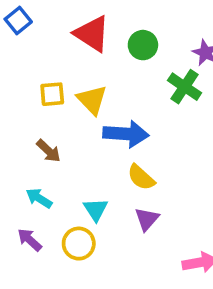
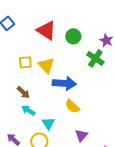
cyan arrow: (39, 198) -> (28, 110), moved
purple triangle: (147, 219) -> (81, 135), moved

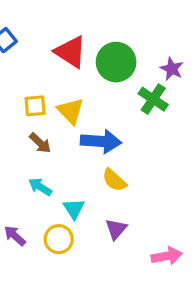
green circle: (73, 36) -> (116, 62), size x1.5
brown arrow: (23, 92) -> (40, 143), moved
purple triangle: (81, 135) -> (116, 229), moved

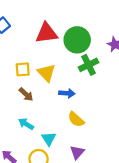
red triangle: (71, 52) -> (46, 33), turned -40
green cross: (153, 99) -> (89, 65), moved, turned 30
blue arrow: (101, 141) -> (67, 93), size x0.6

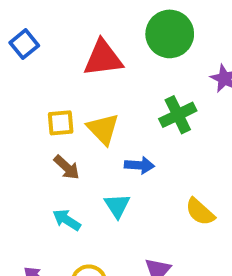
green circle: (77, 40) -> (170, 34), moved
yellow semicircle: (76, 119) -> (200, 212), moved
cyan triangle: (49, 139) -> (117, 206), moved

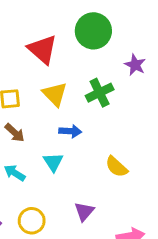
red triangle: (103, 58) -> (42, 49), turned 48
yellow triangle: (103, 129) -> (55, 94), moved

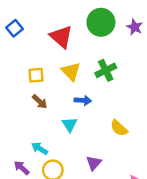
purple star: (135, 65) -> (135, 27), moved
cyan arrow: (15, 173) -> (40, 148), moved

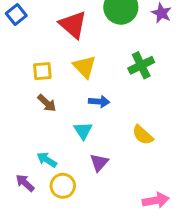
green cross: (106, 70) -> (141, 65), moved
purple triangle: (94, 163) -> (99, 163), moved

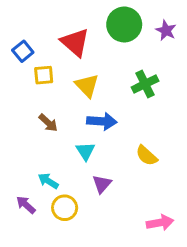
blue square: (16, 14) -> (23, 51), moved
yellow square: (42, 71) -> (44, 75), moved
blue arrow: (99, 102) -> (102, 121), size x1.4

